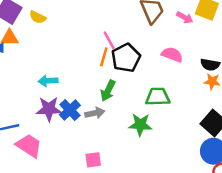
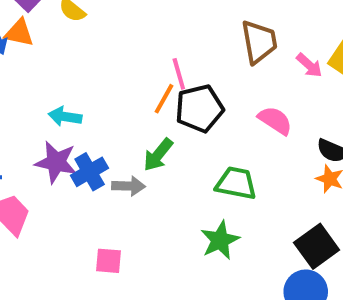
green star: (140, 125) -> (220, 240), moved, turned 30

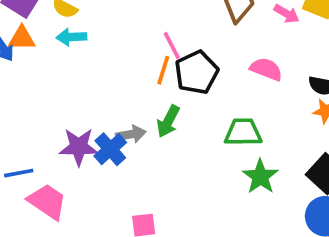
cyan arrow: (65, 117) -> (71, 37), moved
gray arrow: (129, 186) -> (131, 134), moved
green star: (220, 240) -> (260, 177), moved

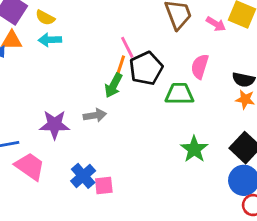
pink semicircle: (266, 69) -> (200, 66), turned -95
green arrow: (168, 121) -> (113, 85), moved
green trapezoid: (243, 132) -> (179, 94), moved
blue cross: (110, 149) -> (83, 176), moved

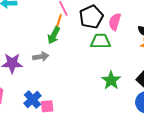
black pentagon: (146, 68) -> (91, 17), moved

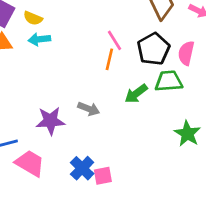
green arrow: (54, 35) -> (136, 94), moved, turned 30
gray arrow: (41, 57) -> (89, 109), turned 35

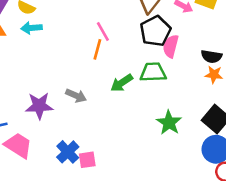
black pentagon: (153, 49) -> (155, 31), moved

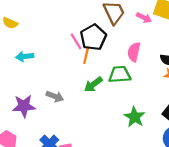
cyan arrow: (31, 28) -> (25, 57), moved
black pentagon: (155, 31) -> (93, 37), moved
orange line: (97, 49) -> (86, 55), moved

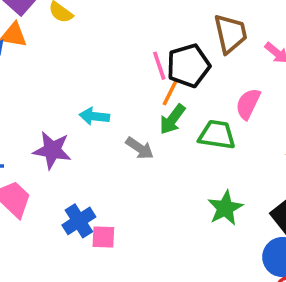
cyan arrow: (25, 57) -> (94, 116), moved
green arrow: (93, 84) -> (172, 119), moved, turned -30
gray arrow: (55, 96) -> (140, 148), moved

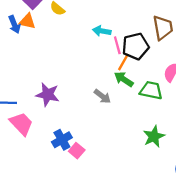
cyan arrow: (94, 116) -> (102, 31), moved
green arrow: (172, 119) -> (124, 79), turned 84
pink square: (103, 237) -> (77, 151), turned 35

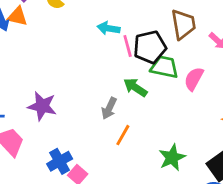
orange line: (123, 62) -> (123, 135), moved
green trapezoid: (151, 90) -> (164, 67), moved
gray arrow: (102, 96) -> (109, 108), turned 78

